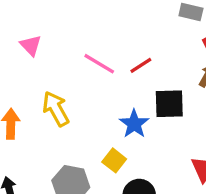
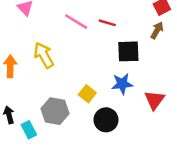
red line: (141, 65) -> (107, 23), turned 49
blue star: (134, 124) -> (122, 84), moved, turned 30

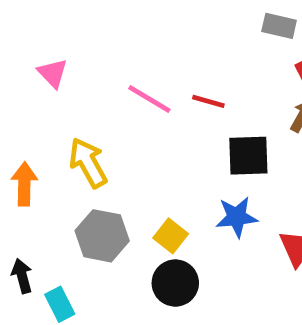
gray hexagon: (55, 111) -> (102, 236), moved
black circle: (106, 120) -> (175, 283), moved

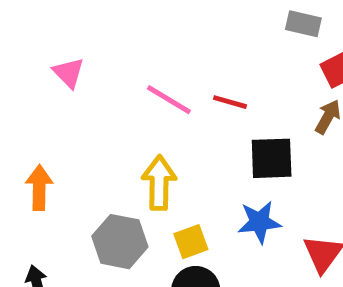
yellow arrow: (88, 163) -> (159, 183), moved, turned 30
yellow square: (171, 236) -> (191, 242), turned 32

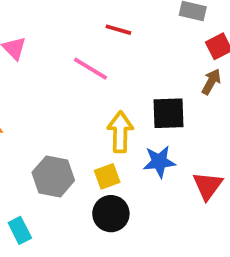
red line: (230, 102) -> (118, 30), moved
yellow arrow: (159, 183) -> (120, 132), moved

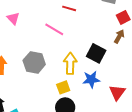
black square: (169, 113) -> (96, 53), turned 30
gray hexagon: (53, 176) -> (34, 62), moved

